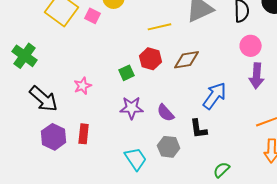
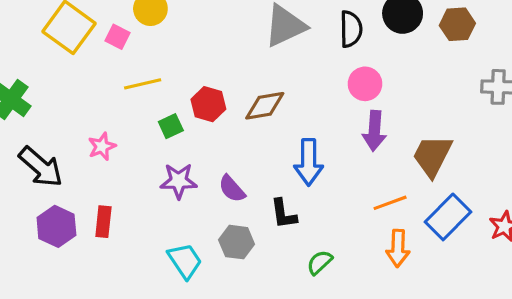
yellow line: (160, 27) -> (143, 84), moved
blue arrow: (215, 96) -> (309, 162), turned 144
green semicircle: (222, 170) -> (320, 262), moved

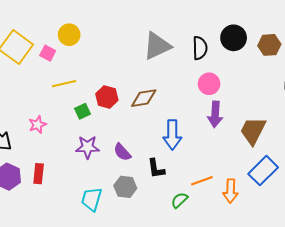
orange line: (390, 203) -> (202, 181), moved
cyan trapezoid: (185, 261) -> (92, 199), turned -130

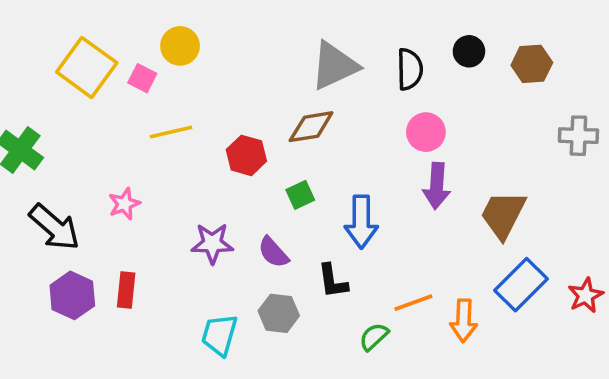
black circle: (234, 38) -> (469, 51), size x0.7
brown diamond: (144, 98) -> (311, 127), moved
green square: (82, 111) -> (300, 195), moved

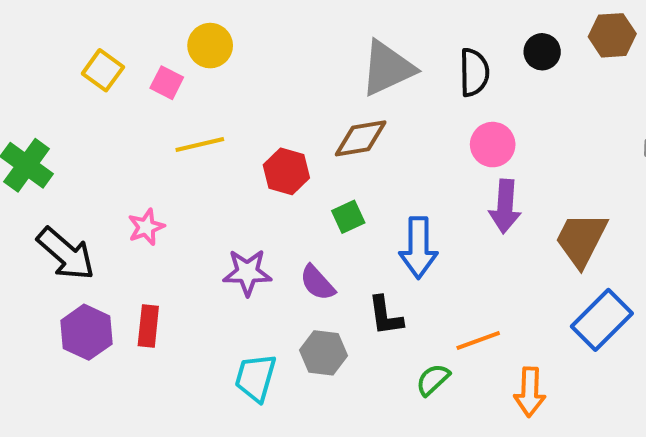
brown hexagon: (532, 64) -> (612, 35), moved
yellow square: (87, 67) -> (103, 70), size x0.6
orange arrow: (464, 321) -> (530, 392), moved

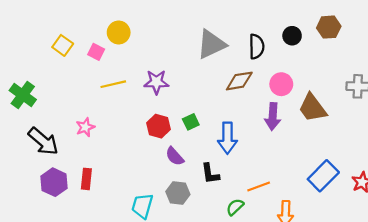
brown diamond: (361, 138) -> (239, 81), moved
pink circle: (493, 145) -> (281, 84), moved
red hexagon: (286, 171) -> (159, 126), moved
brown trapezoid: (581, 239) -> (313, 108), moved, turned -64
purple star: (247, 272) -> (156, 82), moved

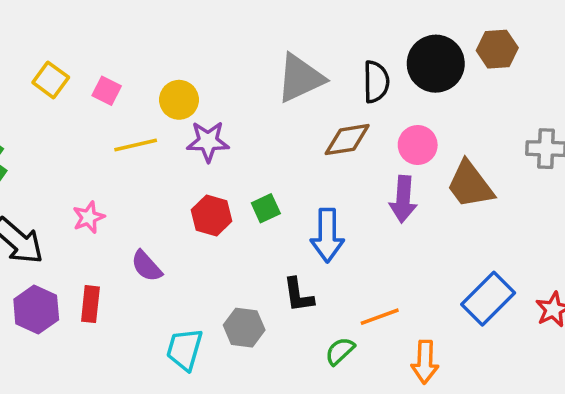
yellow circle: (119, 32) -> (179, 100), moved
black circle: (292, 36) -> (436, 64), size x1.8
purple semicircle: (175, 156) -> (146, 266), moved

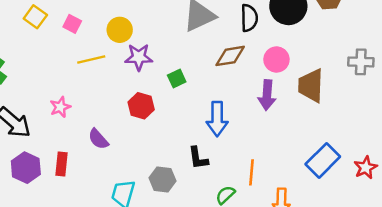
brown trapezoid: (470, 185) -> (311, 86), turned 39
green square: (266, 208) -> (177, 79), moved
orange line: (380, 317) -> (252, 172), turned -65

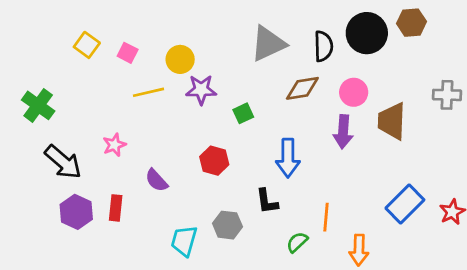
red hexagon: (141, 106) -> (214, 161), moved

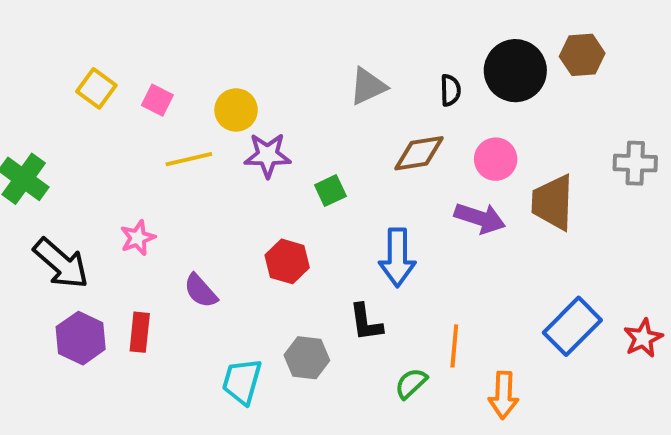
gray triangle: (268, 44) -> (368, 86), size x0.7
black semicircle: (323, 46) -> (450, 90), size x0.7
purple arrow: (343, 132) -> (480, 218), turned -76

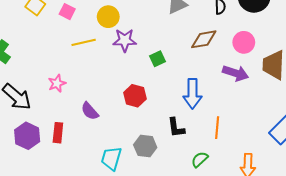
orange line: (454, 346) -> (217, 128), moved

